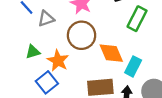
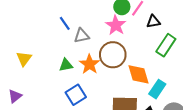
orange star: (58, 61) -> (89, 64), moved

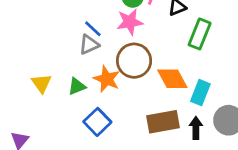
blue line: (65, 23) -> (93, 29), moved
pink star: (116, 25) -> (130, 22), turned -30
yellow triangle: (24, 59) -> (41, 83), moved

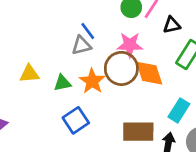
pink star: (130, 22) -> (130, 45), moved
orange diamond: (172, 79) -> (149, 73), moved
yellow triangle: (41, 83) -> (29, 74), turned 50

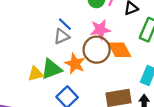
yellow triangle: (29, 74) -> (36, 74), moved
green triangle: (62, 83) -> (51, 69), size x1.5

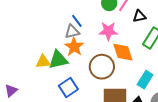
brown circle: (97, 50) -> (102, 67), moved
orange star: (75, 64) -> (74, 47), moved

